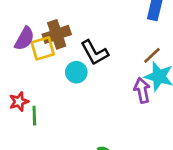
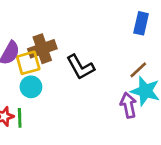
cyan circle: (76, 72) -> (31, 87), moved
green line: (34, 116) -> (20, 118), moved

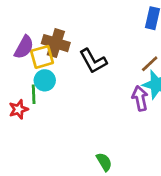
brown cross: (42, 49) -> (56, 43), turned 36
green line: (20, 118) -> (34, 94), moved

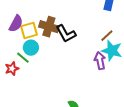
brown cross: (56, 43) -> (49, 27), moved
green line: (34, 94) -> (23, 58), turned -48

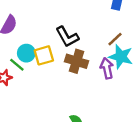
brown cross: (49, 27) -> (77, 61), moved
yellow square: (29, 31) -> (44, 55), moved

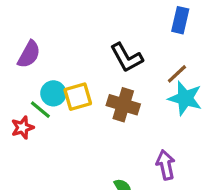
black L-shape: (67, 37) -> (127, 58), moved
purple arrow: (107, 68) -> (166, 165), moved

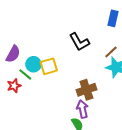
purple semicircle: (29, 54) -> (13, 54), moved
brown cross: (123, 105) -> (86, 90), moved, turned -36
purple arrow: (166, 165) -> (82, 109), moved

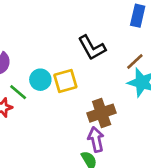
cyan circle: (33, 64) -> (40, 80), moved
yellow square: (49, 66) -> (65, 81), moved

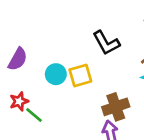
green line: (18, 92) -> (34, 115), moved

